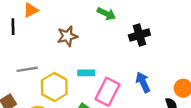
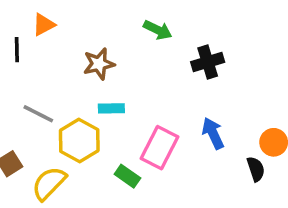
gray line: (27, 69) -> (38, 114), turned 36
cyan rectangle: (86, 73) -> (111, 108), moved

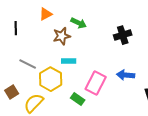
orange triangle: (44, 25) -> (46, 14), moved
green arrow: (158, 30) -> (79, 23), moved
blue arrow: (213, 133) -> (126, 75), turned -60

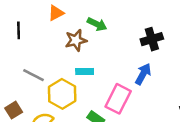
blue arrow: (126, 75) -> (143, 74), moved, turned 114

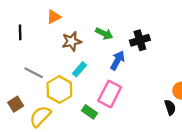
green arrow: (97, 24) -> (104, 34), moved
cyan rectangle: (85, 71) -> (79, 69), turned -48
blue arrow: (143, 74) -> (118, 60), moved

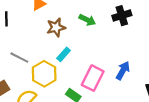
black cross: (140, 40) -> (122, 16), moved
blue arrow: (118, 60) -> (123, 71), moved

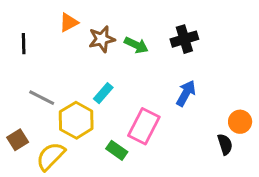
brown star: (56, 27) -> (102, 39), moved
blue arrow: (123, 71) -> (186, 93), moved

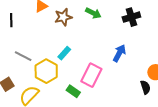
black cross: (184, 39) -> (131, 17), moved
green arrow: (136, 45) -> (93, 13), moved

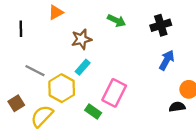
brown star: (63, 17) -> (82, 39), moved
blue arrow: (119, 53) -> (167, 60), moved
black semicircle: (145, 87) -> (177, 107), turned -80

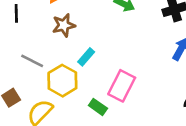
brown star: (82, 39) -> (64, 25), moved

